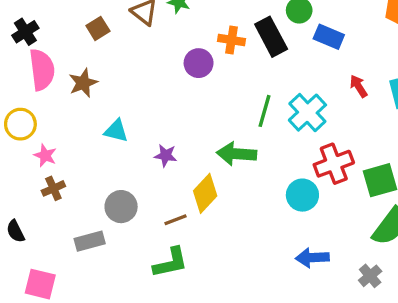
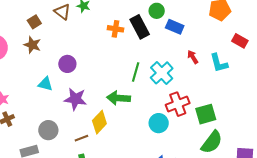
purple circle: (199, 63) -> (67, 64), moved
brown star: (83, 83) -> (32, 45), moved, turned -30
purple star: (166, 155) -> (75, 99), size x1.6

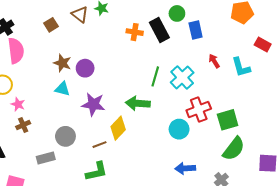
blue rectangle: (175, 27) -> (196, 30), turned 54
brown star: (32, 45) -> (62, 63), moved

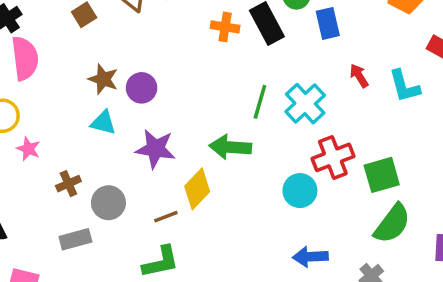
brown cross: (23, 125) -> (68, 184), moved

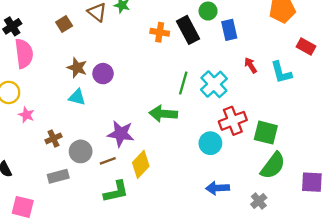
purple star: (155, 149) -> (121, 134), moved
green square: (382, 175) -> (266, 133), turned 30
yellow diamond: (197, 189) -> (141, 164), moved
brown line: (166, 217) -> (108, 161), moved

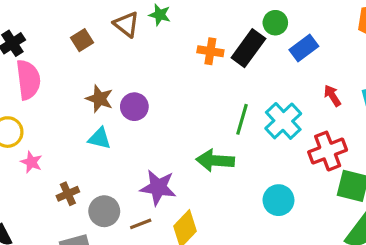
black rectangle: (188, 30) -> (248, 48), turned 64
blue rectangle: (229, 30) -> (304, 48), turned 66
red cross: (233, 121) -> (328, 151), moved

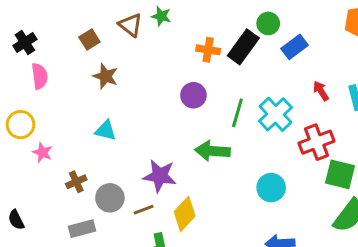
pink semicircle: (28, 80) -> (40, 76), size x0.7
brown star: (100, 99) -> (106, 76), moved
purple circle: (134, 107) -> (193, 95), moved

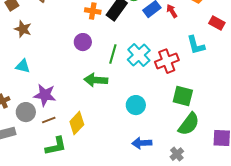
red arrow: (321, 91) -> (172, 11), moved
red cross: (317, 142) -> (167, 61), moved
purple star: (160, 176) -> (45, 95), moved

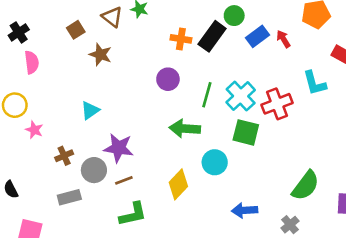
brown star: (23, 29) -> (100, 55), moved
cyan triangle: (23, 66) -> (90, 110), turned -49
green square: (183, 96) -> (246, 132), moved
cyan circle: (136, 105) -> (215, 162), moved
yellow diamond: (77, 123) -> (178, 184), moved

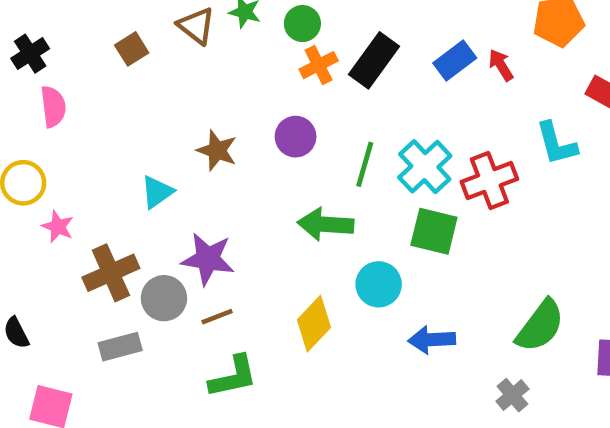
green circle: (234, 16) -> (302, 24), moved
orange cross: (181, 39) -> (319, 65), turned -36
brown star: (100, 55) -> (217, 150), moved
brown cross: (64, 156) -> (111, 273), size x1.6
blue arrow: (245, 210) -> (432, 340), moved

